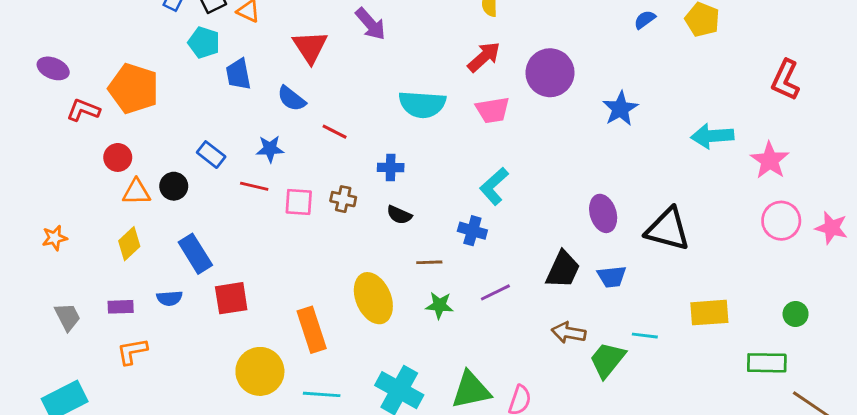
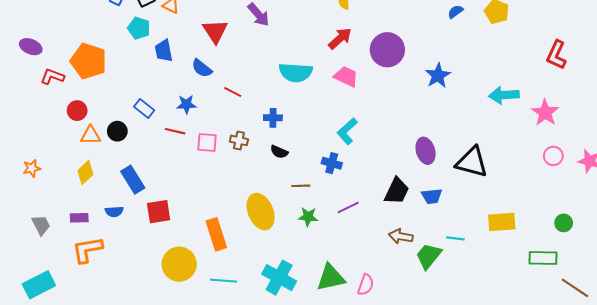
pink trapezoid: (493, 110) -> (346, 77), turned -145
pink circle: (781, 221) -> (553, 156), size x0.7
orange L-shape: (132, 351) -> (87, 250), size x1.4

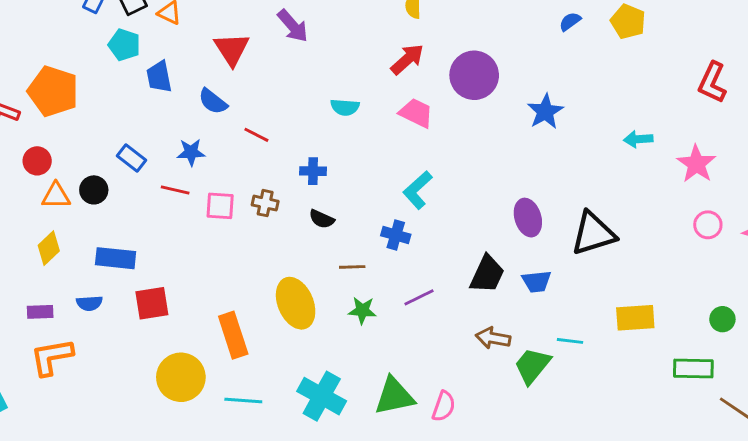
cyan semicircle: (296, 72) -> (345, 107), size x0.6
cyan arrow: (504, 95) -> (638, 139), size x0.7
black triangle: (472, 162) -> (593, 234), turned -32
blue rectangle: (133, 180) -> (116, 258), turned -52

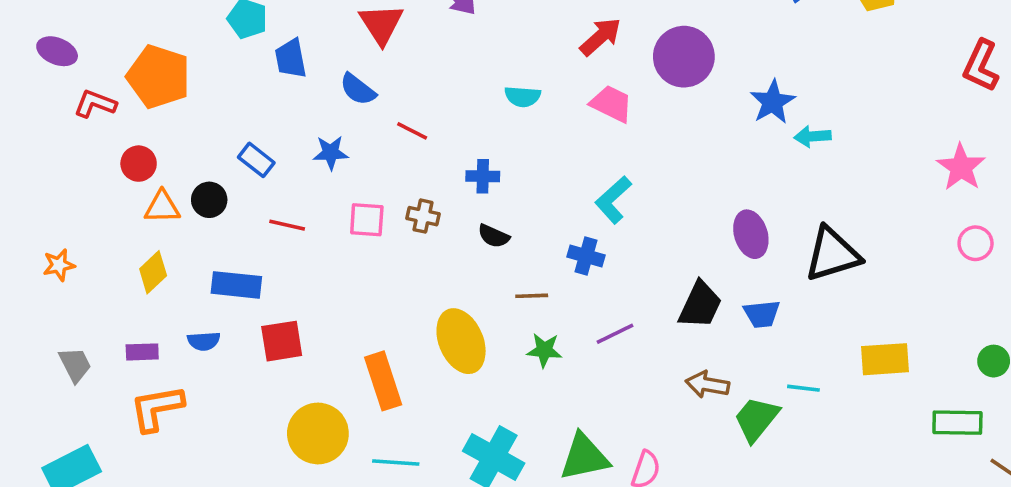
cyan arrow: (638, 139) -> (812, 136), moved
red line: (175, 190) -> (287, 225), moved

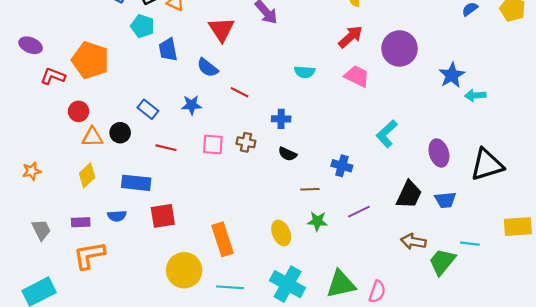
cyan L-shape: (613, 200) -> (387, 134), moved
yellow ellipse: (461, 341) -> (281, 233), moved, size x0.7

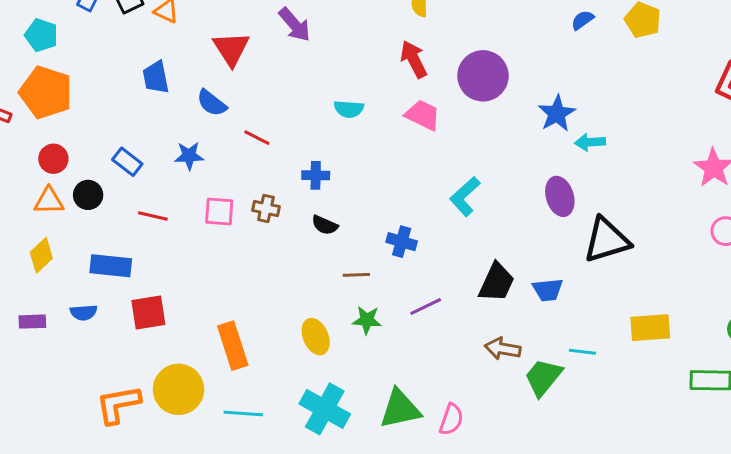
cyan pentagon: (143, 26) -> (41, 35), moved
red arrow: (350, 37) -> (414, 59), turned -75
red circle: (79, 111) -> (53, 159), moved
purple ellipse: (439, 153) -> (560, 196), moved
orange L-shape: (89, 255) -> (118, 404), moved

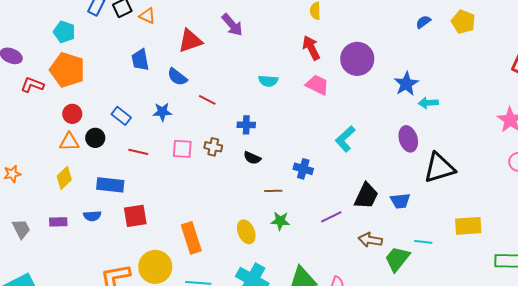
red triangle: (231, 49) -> (190, 41), turned 44
purple line: (426, 306) -> (331, 217), moved

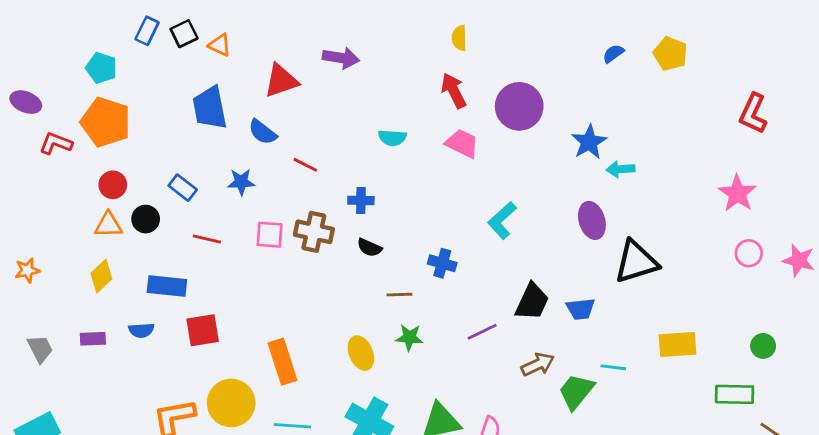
purple arrow: (232, 25) -> (341, 58), turned -40
blue trapezoid: (140, 60) -> (210, 108), size x1.4
brown cross: (213, 147) -> (314, 232), size x1.5
brown arrow: (370, 240) -> (538, 364), turned 145

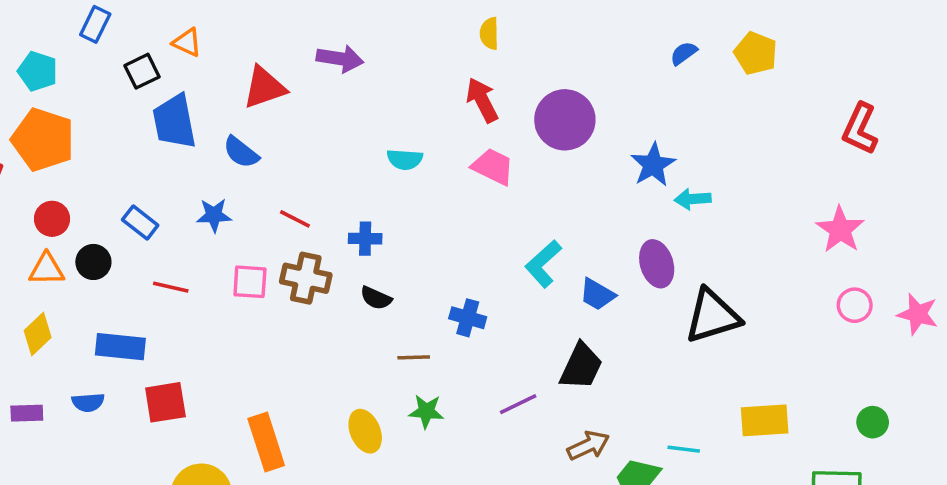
black square: (184, 34) -> (142, 71), moved
red line: (305, 165) -> (295, 219), moved
blue trapezoid: (581, 309) -> (597, 294), moved, turned 36

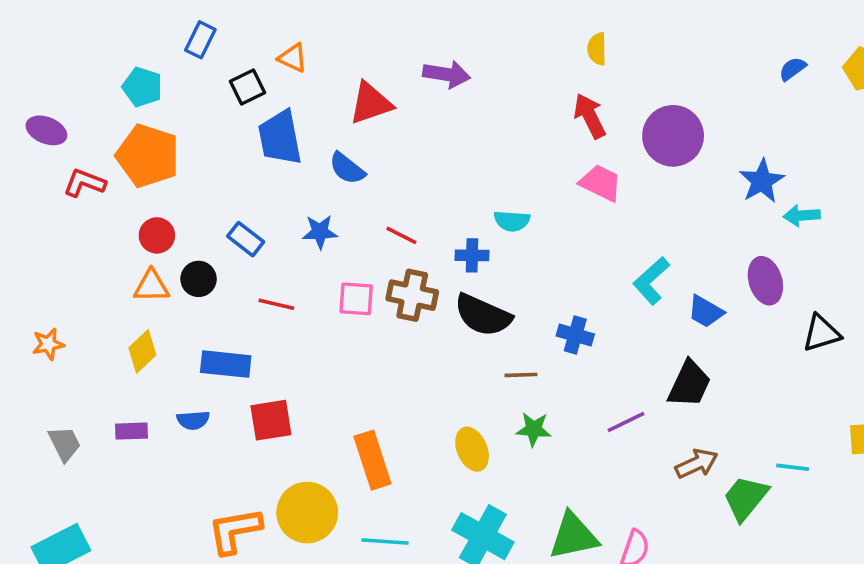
cyan semicircle: (405, 159) -> (512, 221), moved
black semicircle: (376, 298) -> (483, 315), size x1.8
black triangle: (712, 316) -> (822, 333), size x0.7

